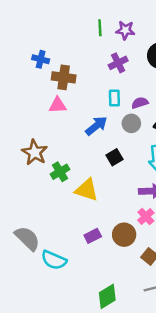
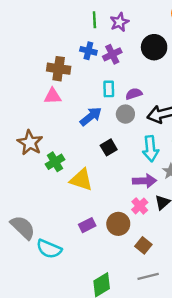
purple star: (125, 30) -> (119, 22), turned -30
blue cross: (41, 59) -> (88, 51), moved

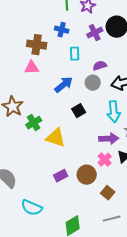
purple cross: (112, 54) -> (95, 33), moved
cyan rectangle: (109, 89) -> (75, 54), moved
cyan semicircle: (49, 249) -> (32, 208), moved

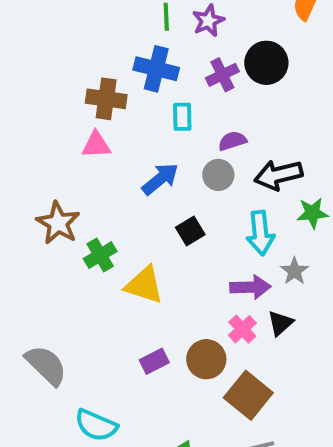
blue cross: (62, 30) -> (156, 69), size x1.5
brown square: (108, 193) -> (248, 395), size x1.6

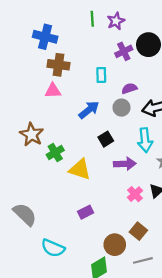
blue cross: (156, 69) -> (45, 37), moved
purple arrow: (250, 287) -> (125, 164), moved
brown circle: (206, 359) -> (115, 245), moved
brown square: (248, 395) -> (138, 231), size x0.7

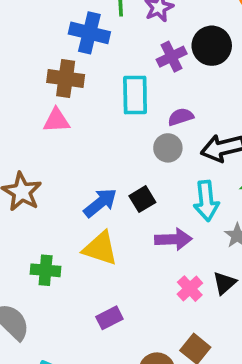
blue cross: (45, 37) -> (89, 33), moved
cyan rectangle: (101, 75) -> (135, 95), size x1.5
blue arrow: (89, 110) -> (100, 203), moved
green cross: (55, 153) -> (46, 270), moved, turned 36

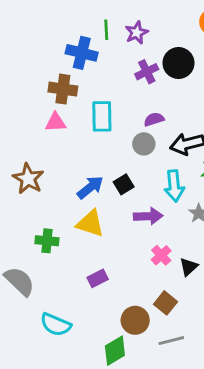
cyan rectangle: (135, 95) -> (102, 116), moved
black triangle: (225, 283) -> (189, 267), moved

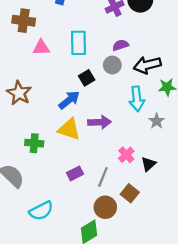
brown cross: (63, 89) -> (24, 21), moved
black square: (124, 184) -> (87, 78), moved
purple arrow: (148, 216) -> (99, 122), moved
cyan semicircle: (56, 325) -> (41, 211), turned -50
gray line: (171, 341) -> (103, 177), moved, turned -54

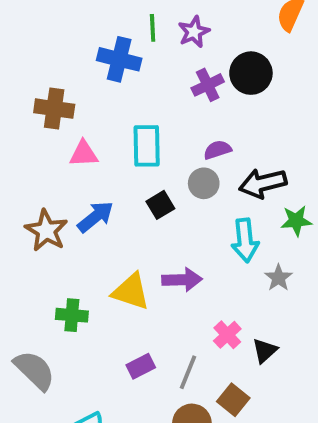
blue arrow: (69, 100) -> (95, 217), moved

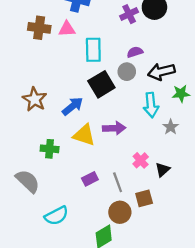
pink triangle: (84, 154) -> (67, 29), moved
black square: (160, 205) -> (101, 84), size x1.6
blue arrow: (95, 217) -> (73, 106), moved
gray line: (188, 372) -> (118, 182), turned -42
brown square: (233, 400) -> (144, 198), turned 36

